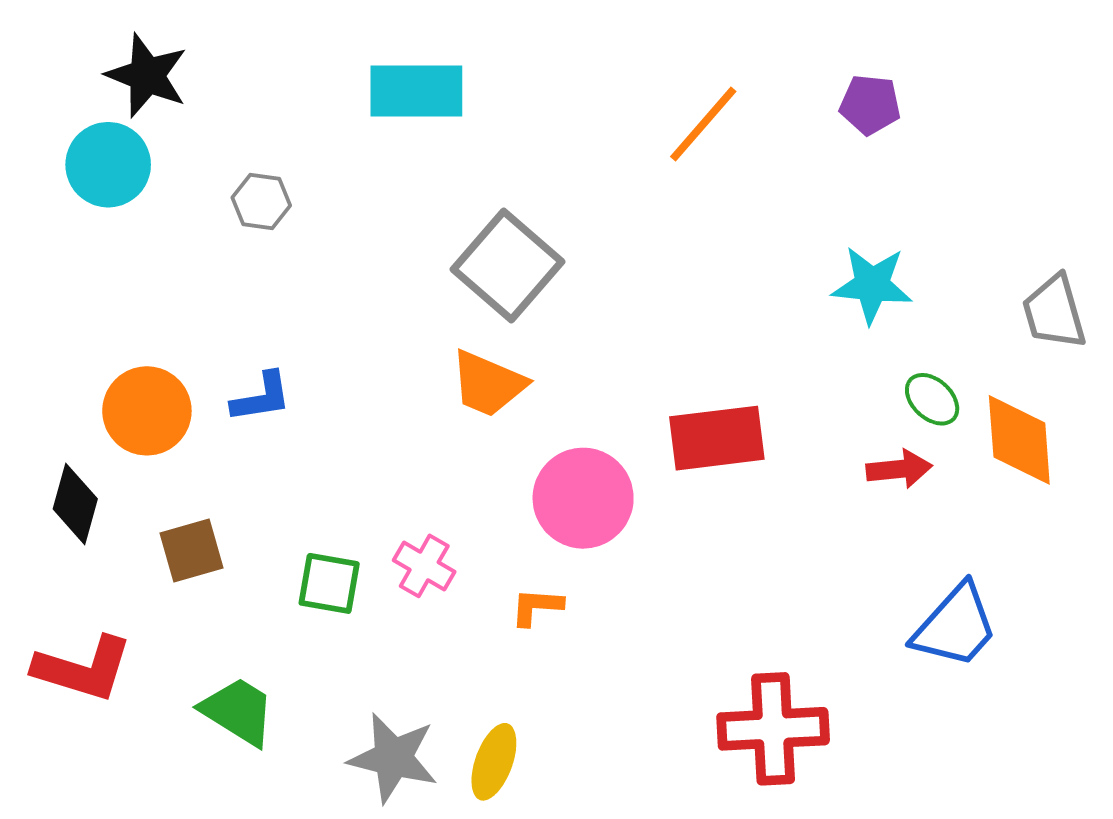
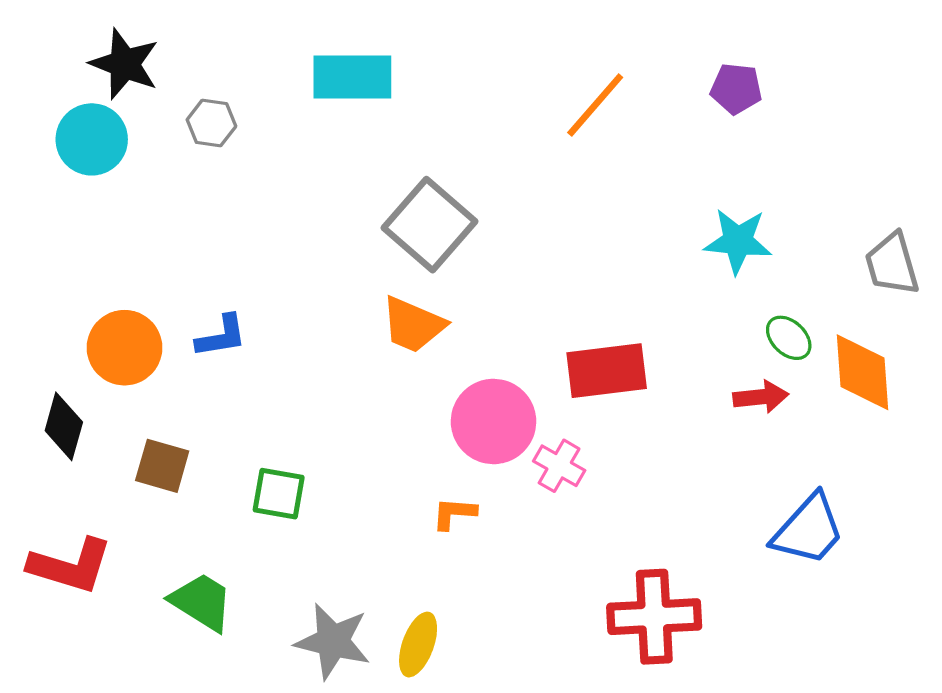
gray hexagon: (261, 202) -> (211, 123), moved
brown square: (192, 550) -> (162, 466), turned 32
pink cross: (424, 566) -> (559, 466), moved

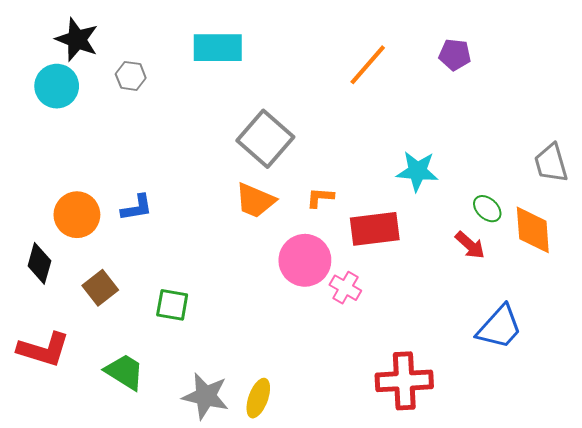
cyan star: (738, 241) -> (417, 171), moved
red arrow: (761, 397) -> (470, 245), turned 48
brown square: (162, 466) -> (100, 288), turned 36
orange L-shape: (454, 513) -> (320, 198), moved

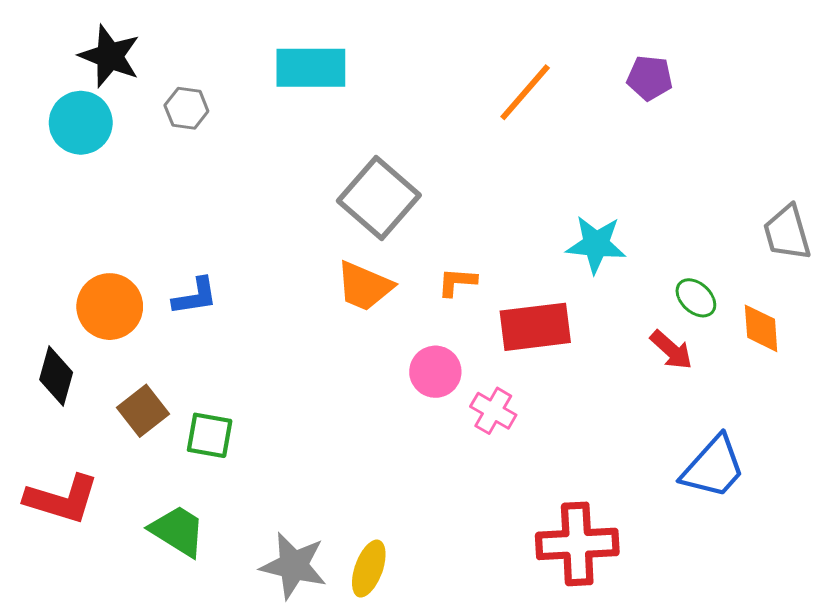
orange diamond: (533, 230) -> (761, 328), size x0.7
pink circle: (305, 260) -> (435, 372), size x0.7
green square: (172, 305) -> (210, 435), moved

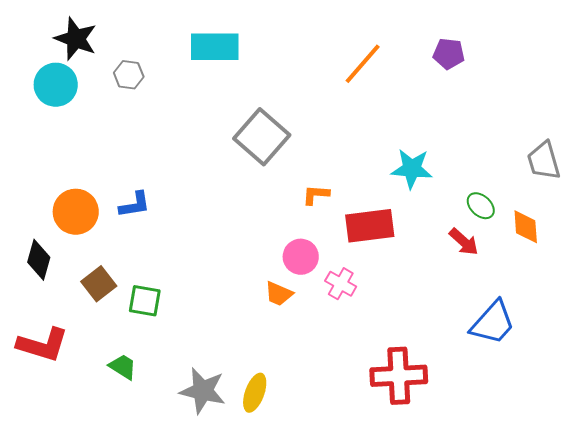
orange trapezoid: (364, 286) -> (279, 294), moved, size x0.7
green trapezoid: (178, 531) -> (123, 367), size x0.7

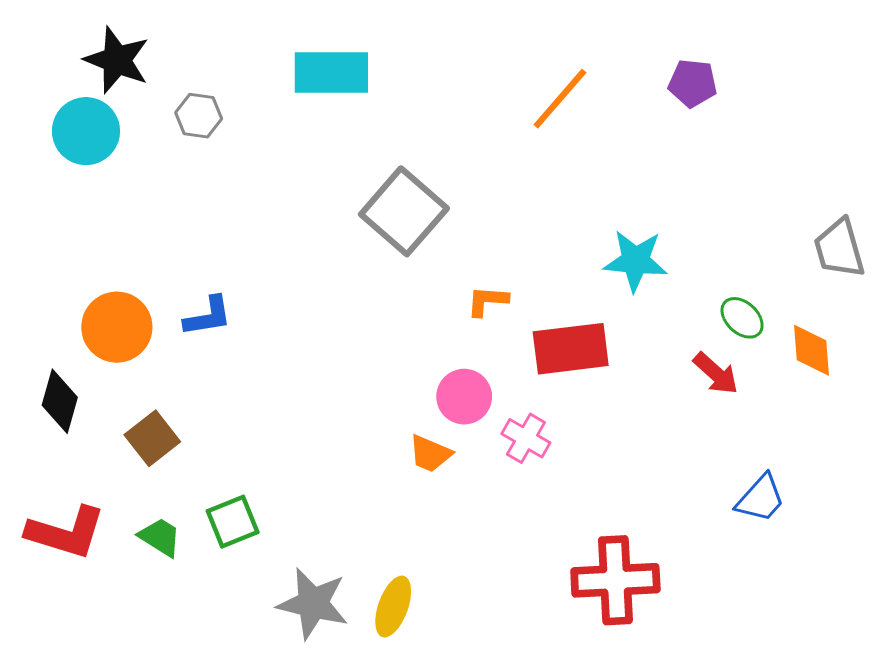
green square: (145, 301) -> (233, 522), moved, turned -32
blue trapezoid: (493, 323) -> (761, 498), size x0.7
green trapezoid: (123, 367) -> (160, 537), moved

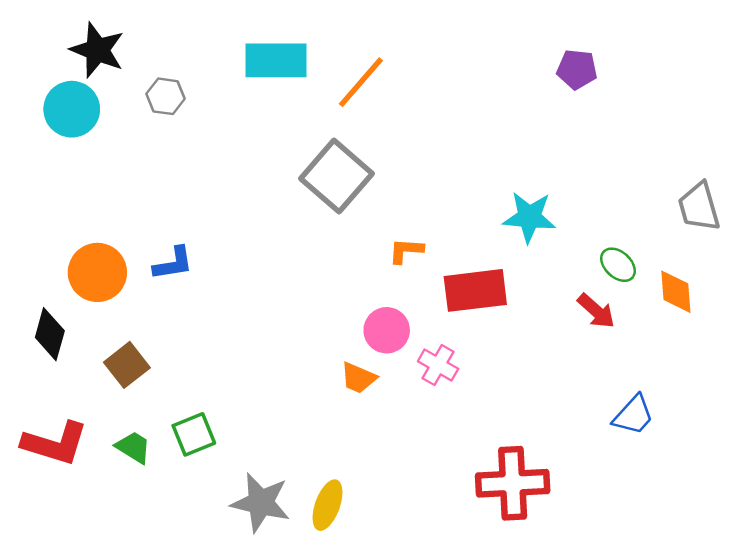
orange line: (560, 99) -> (361, 82), moved

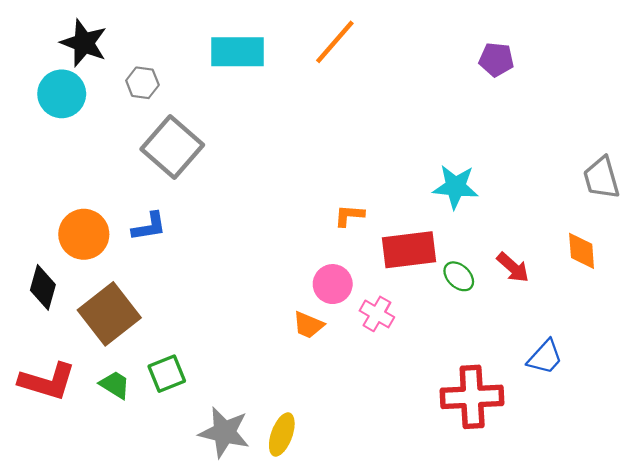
orange line: (361, 82) -> (335, 42), moved
gray square: (337, 176) -> (172, 147), moved
green ellipse: (618, 265) -> (459, 276), moved
brown square: (127, 365) -> (109, 314), size x1.6
red cross: (513, 483) -> (472, 397), moved

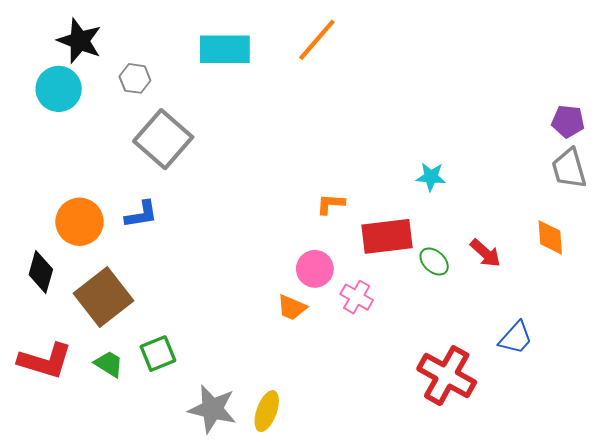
purple pentagon: (496, 60) -> (568, 121), moved
cyan star: (455, 187) -> (431, 177), size x0.7
red cross: (472, 397) -> (447, 376), turned 32

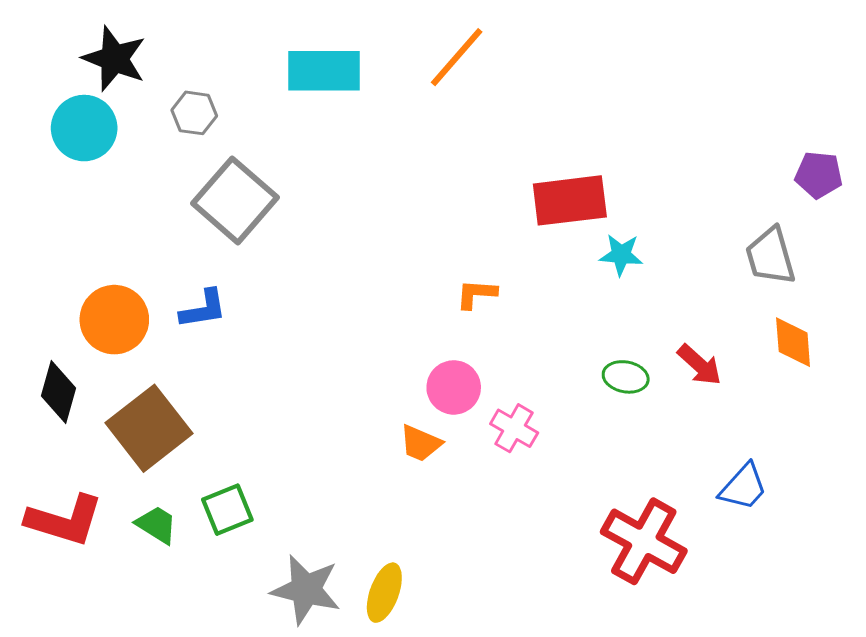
gray trapezoid: (569, 168) -> (770, 256), moved
red rectangle: (387, 236) -> (570, 200), moved
green ellipse: (434, 262) -> (626, 377), turned -32

